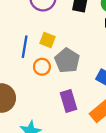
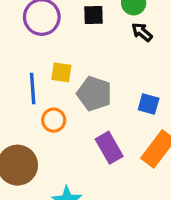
orange circle: (42, 67) -> (54, 120), moved

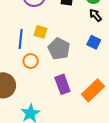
blue square: (149, 104) -> (94, 42), moved

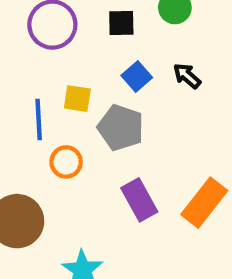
black arrow: (95, 15) -> (187, 76), moved
blue square: (94, 42) -> (137, 77), moved, turned 32

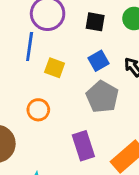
blue line: (39, 120) -> (30, 46), moved
gray pentagon: (121, 128) -> (102, 97), moved

